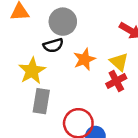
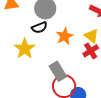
gray rectangle: (41, 101) -> (58, 71), moved, turned -36

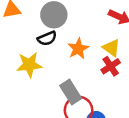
yellow star: (25, 49) -> (29, 65), turned 30

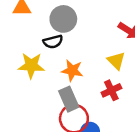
orange star: (78, 49) -> (72, 70), moved, turned 30
red cross: (111, 66) -> (111, 90), moved

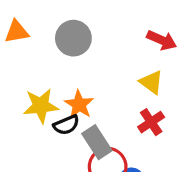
black semicircle: (53, 42) -> (66, 125), moved
orange star: (72, 70) -> (79, 104), moved, turned 30

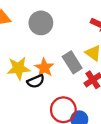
gray rectangle: (97, 142) -> (72, 62), moved

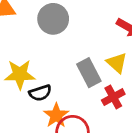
orange star: (44, 68) -> (56, 115), moved

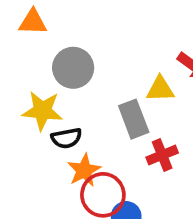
gray circle: (53, 19) -> (73, 68), moved
yellow triangle: (117, 63) -> (160, 89), moved, turned -50

